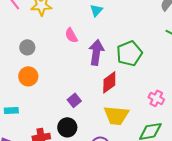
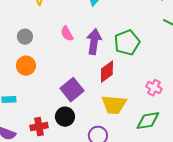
pink semicircle: (71, 35) -> (67, 34), moved
purple square: (74, 100) -> (72, 90), size x1.6

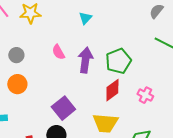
red diamond: (107, 72) -> (112, 90), moved
pink cross: (154, 88) -> (145, 95), moved

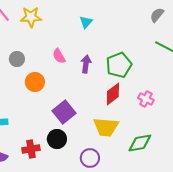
purple arrow: (85, 60) -> (86, 64), size x0.7
orange circle: (17, 84) -> (35, 82), moved

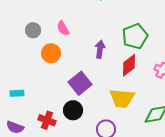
pink semicircle: (59, 56) -> (63, 28), moved
purple arrow: (86, 64) -> (100, 49), moved
red cross: (31, 149) -> (47, 120), turned 30

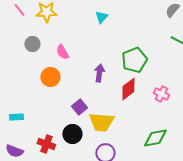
gray circle: (33, 30) -> (32, 44), moved
purple square: (80, 83) -> (79, 107), size x0.7
yellow trapezoid: (122, 98) -> (101, 122), moved

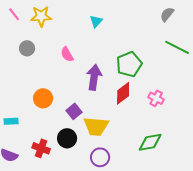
pink semicircle: (62, 52) -> (67, 54), moved
purple arrow: (99, 73) -> (94, 77), size x1.4
orange circle: (50, 77) -> (43, 98), moved

